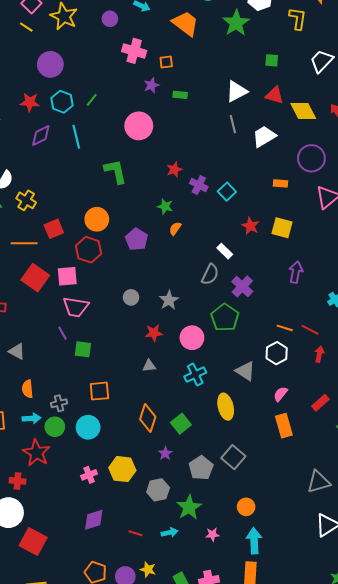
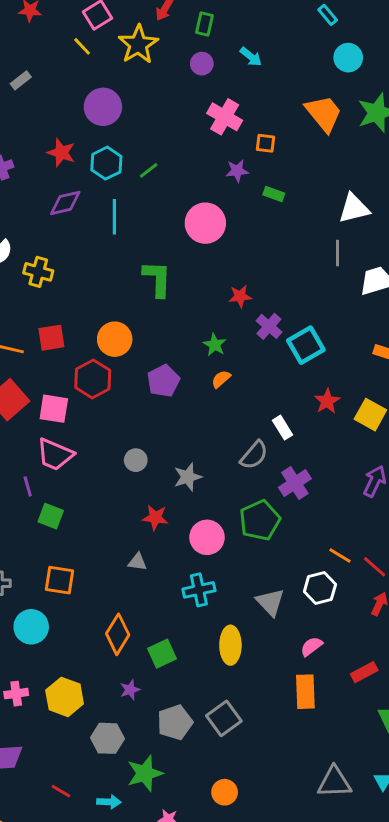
orange trapezoid: (185, 23) -> (324, 113), moved
cyan square: (227, 192) -> (306, 345), size x1.4
yellow cross: (26, 200) -> (38, 272), moved, turned -30

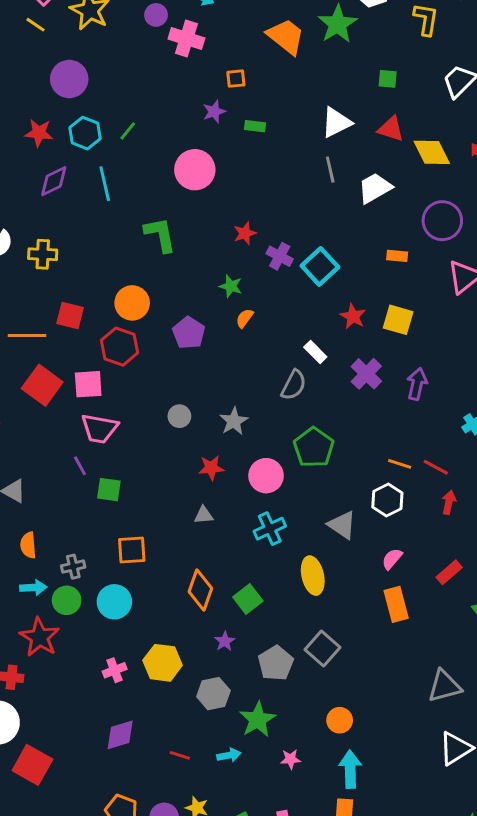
pink cross: (225, 117) -> (186, 39), moved
red square: (51, 338) -> (70, 315), turned 36
purple cross: (295, 483) -> (366, 374), moved

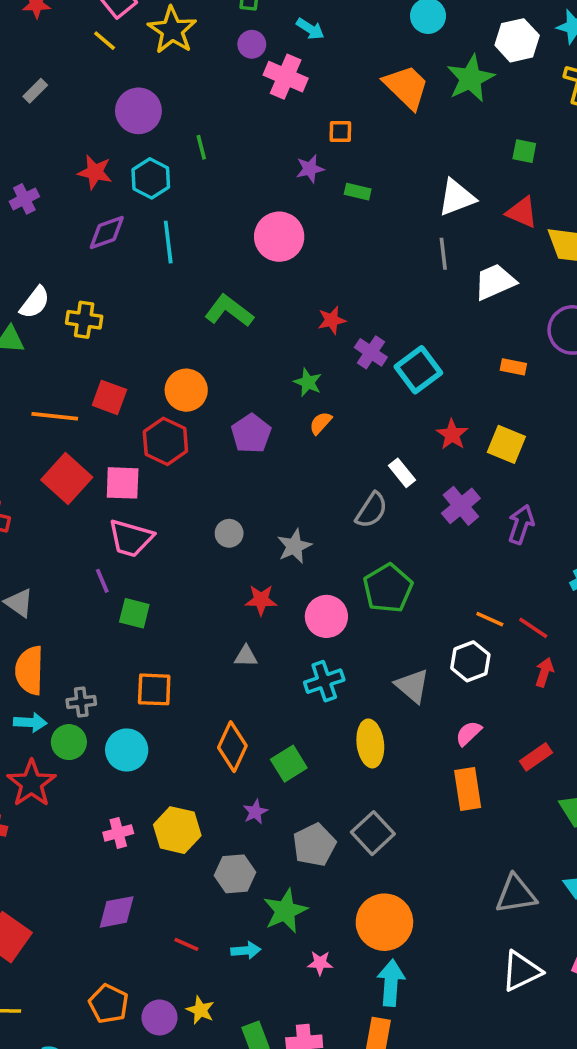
green line: (128, 131) -> (201, 147), moved, turned -60
green L-shape: (160, 235) -> (229, 311), turned -48
orange semicircle: (28, 545) -> (30, 670), size x1.5
orange circle: (340, 720) -> (384, 922), size x1.8

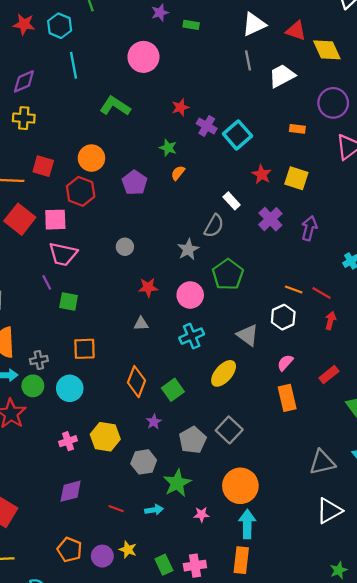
purple diamond: (107, 233) -> (24, 81), moved
gray star: (294, 546) -> (188, 249), moved
yellow ellipse: (370, 743) -> (224, 373), turned 52

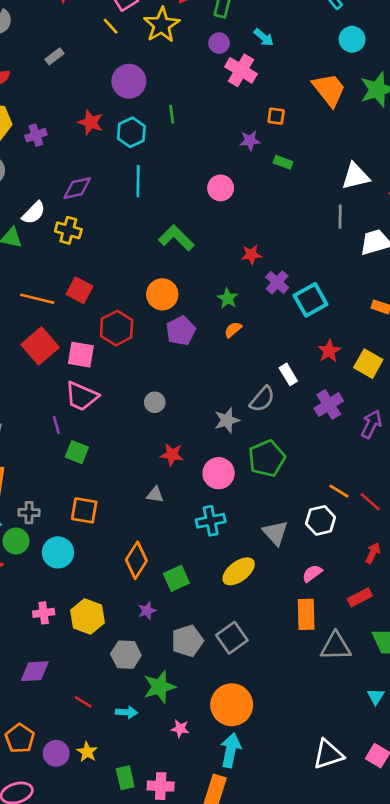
pink circle: (143, 57) -> (221, 188), size x0.7
orange circle: (91, 158) -> (162, 294), moved
red arrow: (331, 321) -> (373, 553), moved
gray triangle: (322, 462) -> (336, 646), moved

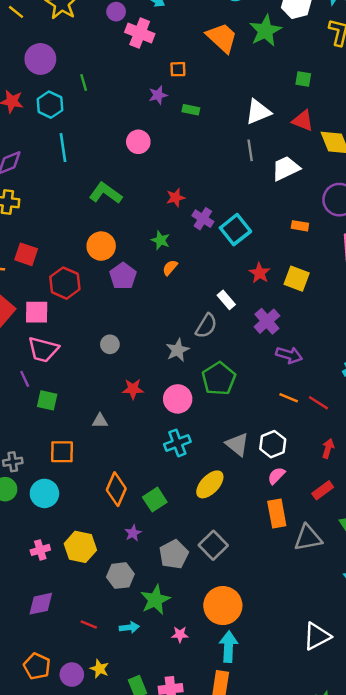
purple arrow: (371, 424) -> (289, 355), moved, turned 90
gray triangle: (155, 495) -> (100, 421), moved
white hexagon: (321, 520) -> (273, 444), moved

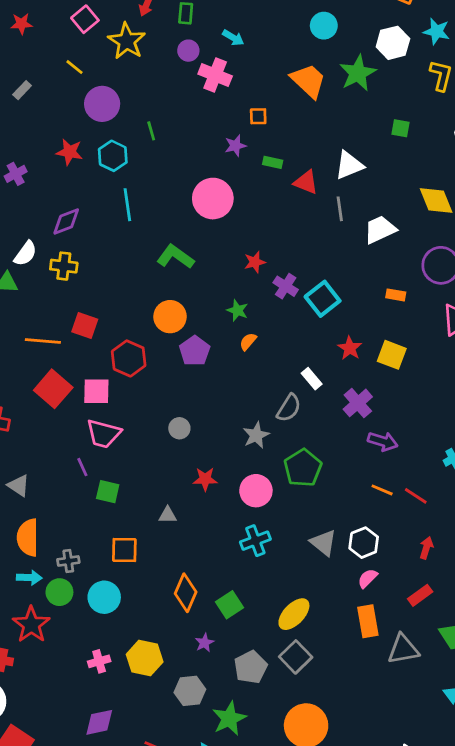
yellow line: (16, 12) -> (74, 67), moved
red triangle: (303, 121) -> (306, 182), moved
pink circle: (138, 142) -> (213, 199), size x1.5
yellow ellipse: (210, 484) -> (294, 614), moved

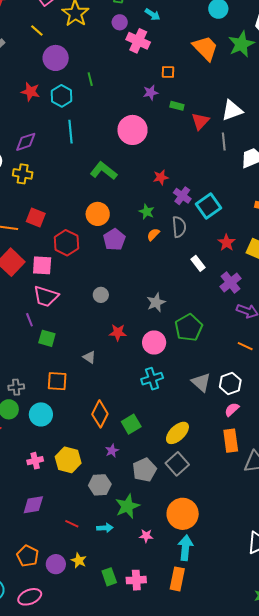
red triangle: (306, 182) -> (200, 121), turned 48
gray semicircle: (289, 408) -> (179, 227), moved, turned -40
gray triangle: (168, 515) -> (89, 357), turned 32

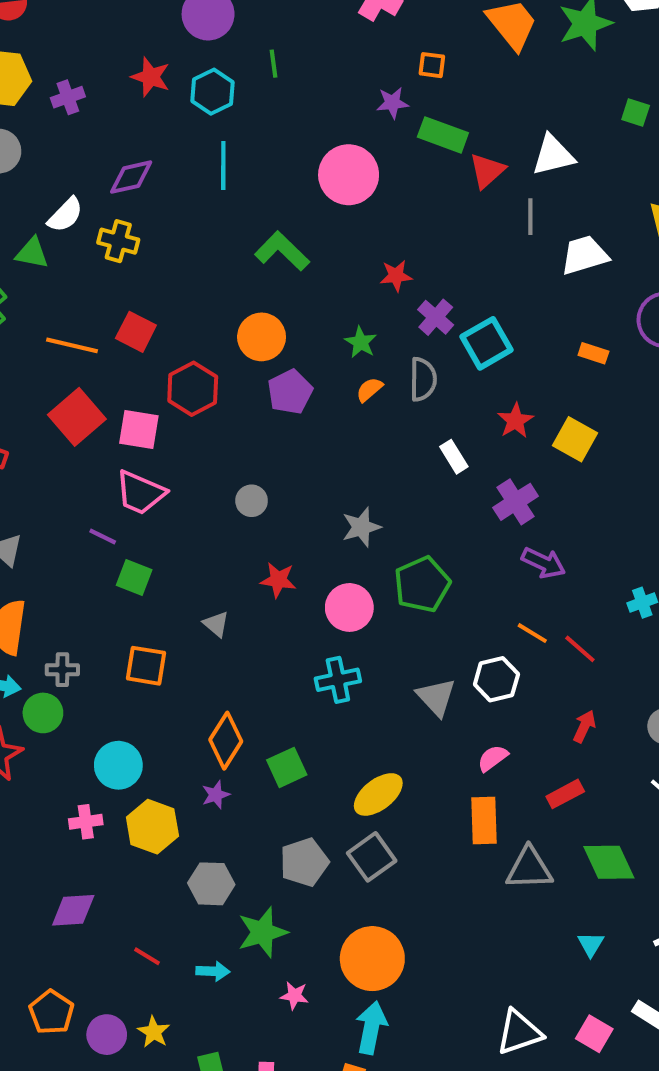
green rectangle: (177, 106) -> (443, 135), size x1.6
purple line: (29, 320) -> (103, 537), turned -48
white hexagon: (230, 384) -> (496, 679), moved
cyan circle: (41, 414) -> (118, 765), moved
purple star: (112, 451) -> (216, 795), moved

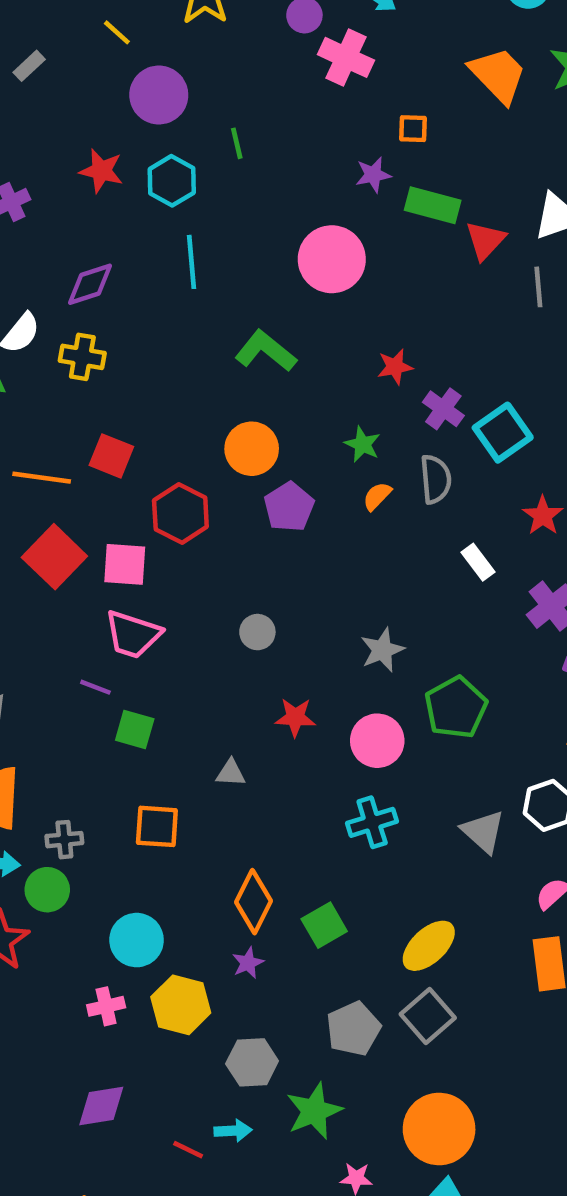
gray triangle: (216, 624) -> (231, 773), turned -32
cyan arrow: (213, 971) -> (233, 1131), moved

